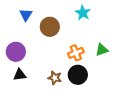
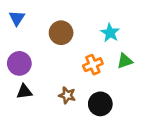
cyan star: (83, 13) -> (110, 33), moved
blue triangle: (26, 15) -> (17, 18), moved
black circle: (78, 75) -> (100, 104), moved

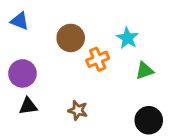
blue triangle: (17, 18) -> (20, 21), turned -42
orange cross: (93, 65) -> (98, 59), moved
black circle: (100, 104) -> (149, 120), moved

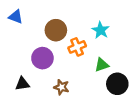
green triangle: (144, 71) -> (102, 65), moved
purple circle: (22, 73) -> (42, 58), moved
black circle: (149, 120) -> (117, 84), moved

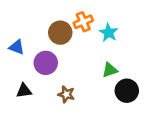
blue triangle: (16, 17) -> (17, 47), moved
orange cross: (77, 47) -> (83, 22), moved

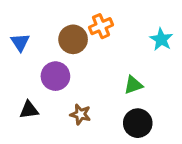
cyan star: (109, 33) -> (161, 39), moved
blue triangle: (17, 47) -> (20, 42), moved, turned 35
black circle: (127, 91) -> (138, 123), moved

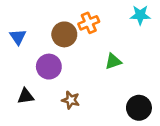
cyan star: (161, 39) -> (140, 15), moved, turned -30
green triangle: (133, 85) -> (113, 61), moved
black circle: (138, 123) -> (139, 108), moved

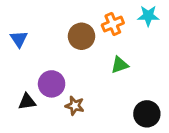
orange cross: (89, 23) -> (113, 24), moved
brown circle: (64, 34) -> (82, 36), moved
purple circle: (49, 67) -> (52, 84), moved

